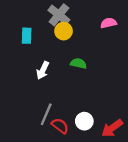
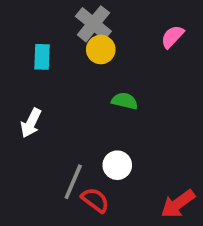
pink semicircle: (109, 23) -> (172, 37), turned -35
white arrow: (43, 70) -> (31, 123), moved
white circle: (84, 121) -> (117, 165), moved

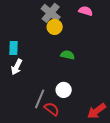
pink semicircle: (172, 37) -> (86, 11), moved, turned 64
cyan rectangle: (42, 57) -> (14, 48), moved

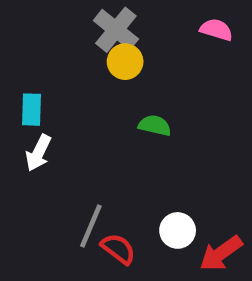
pink semicircle: (86, 11) -> (216, 30), moved
white circle: (64, 90) -> (178, 230), moved

